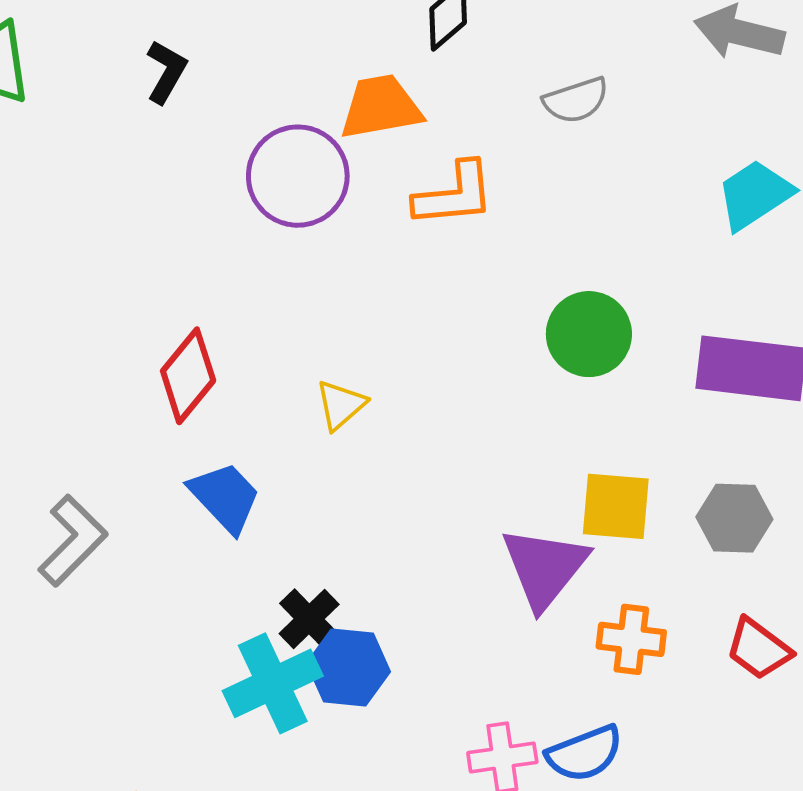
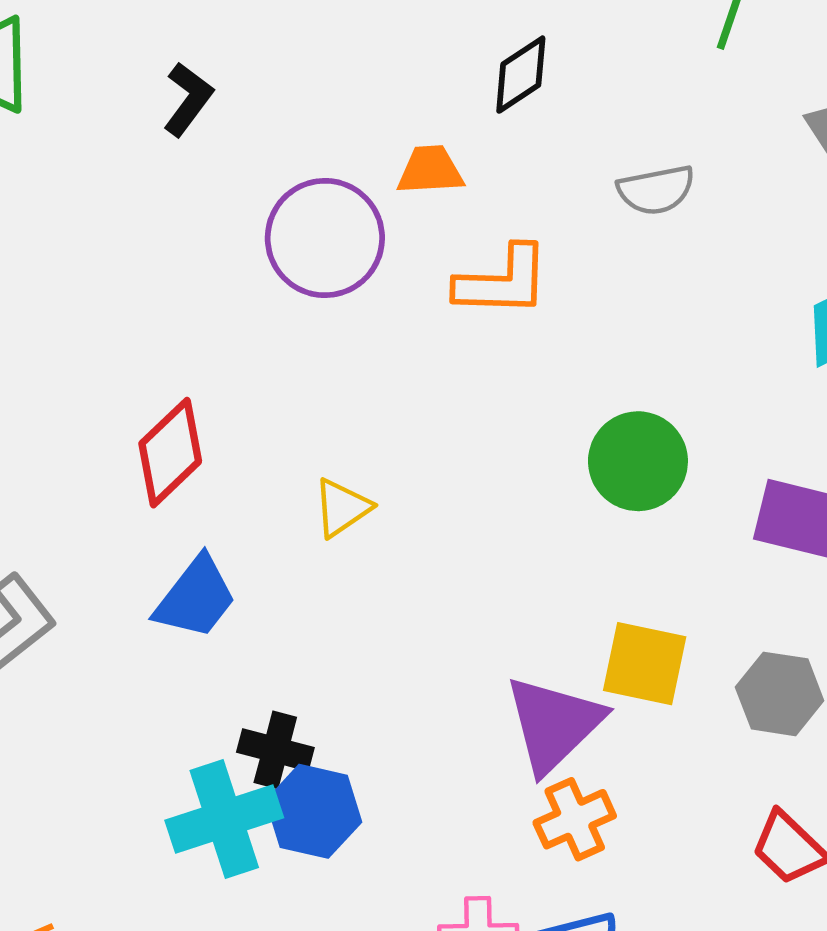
orange trapezoid: (381, 107) -> (430, 170), size x0.7
blue trapezoid: (225, 497) -> (196, 598), turned 74
black cross: (309, 619) -> (275, 750), turned -38
orange cross: (631, 639) -> (575, 819), moved, turned -38

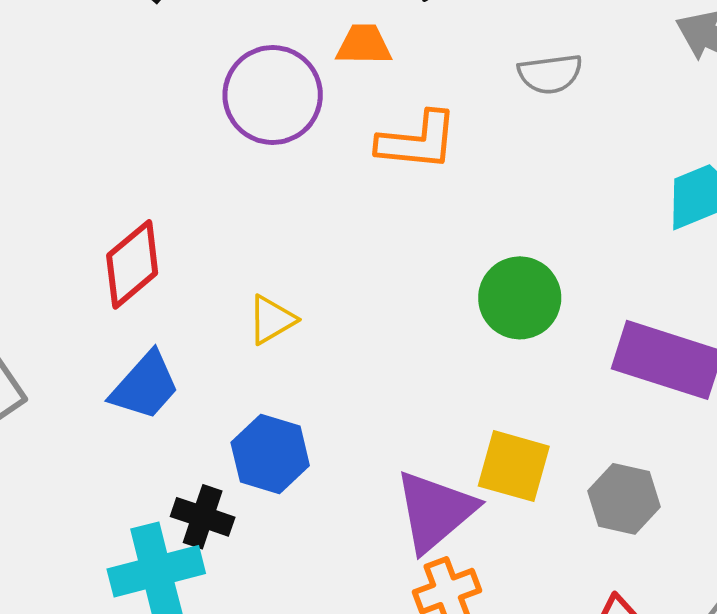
blue hexagon: (314, 811) -> (270, 454), moved

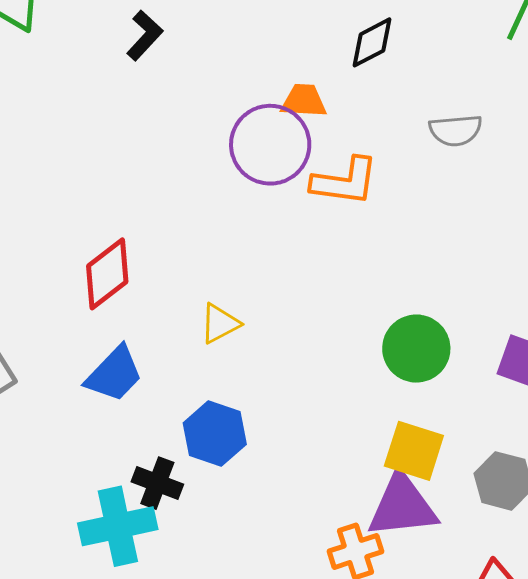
purple circle: (273, 95) -> (270, 145), moved
green circle: (520, 298) -> (416, 349), moved
purple triangle: (435, 511) -> (402, 506), moved, turned 32

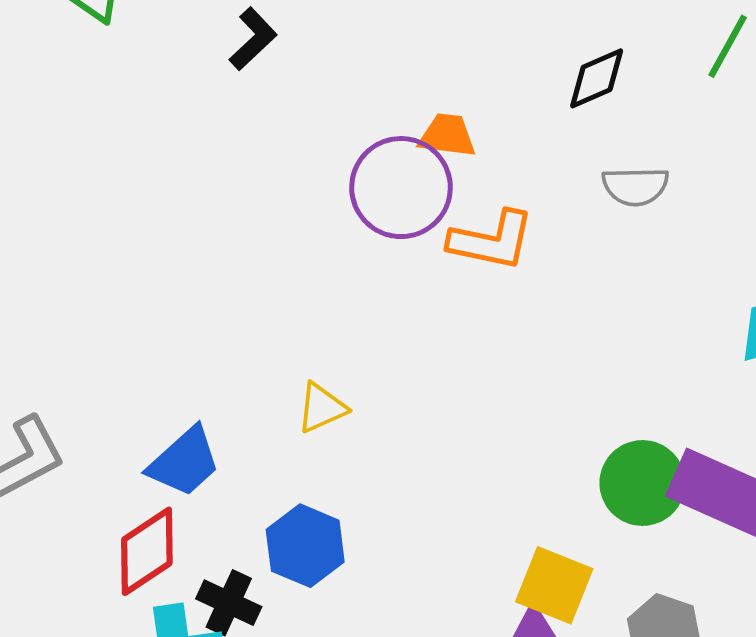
black diamond: (372, 42) -> (597, 78), moved
red diamond: (107, 274) -> (147, 551), moved
green circle: (416, 349) -> (642, 483), moved

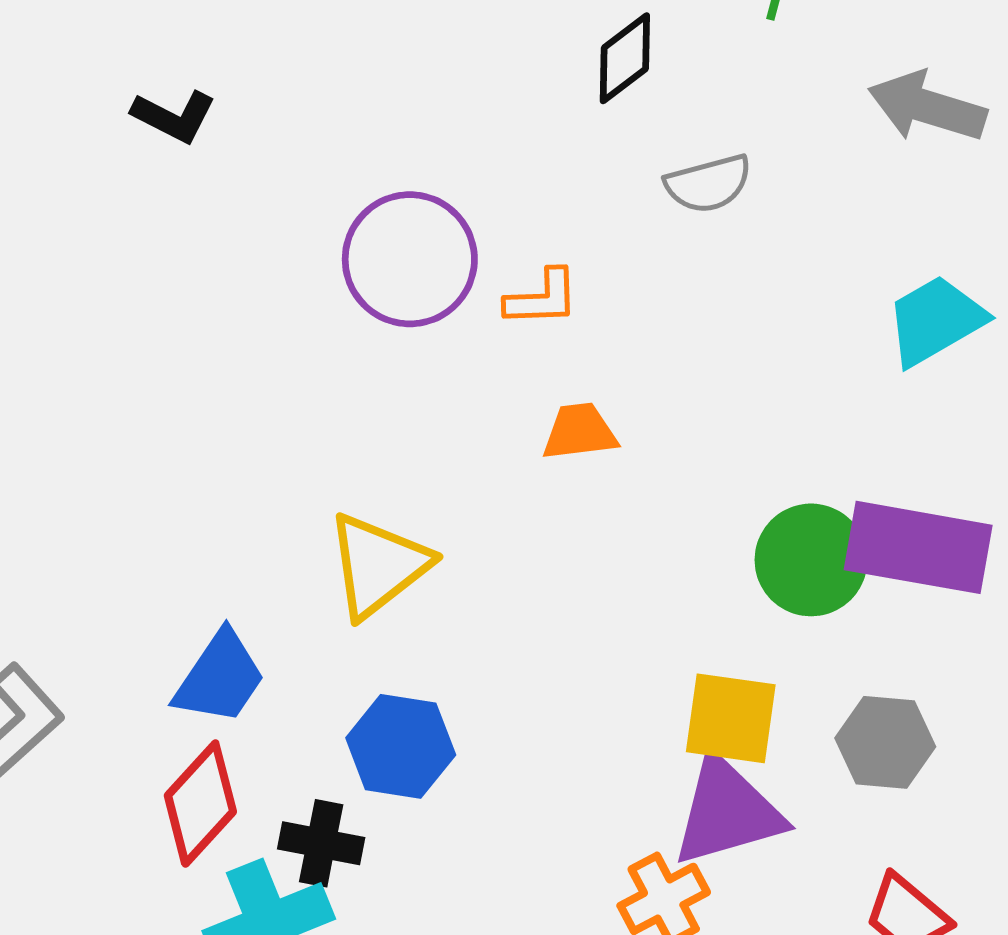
black L-shape: (253, 39) -> (174, 116), turned 84
orange trapezoid: (447, 135) -> (580, 432), moved
orange L-shape: (492, 240) -> (542, 298), size x0.7
yellow triangle: (322, 408) -> (378, 565), size x1.6

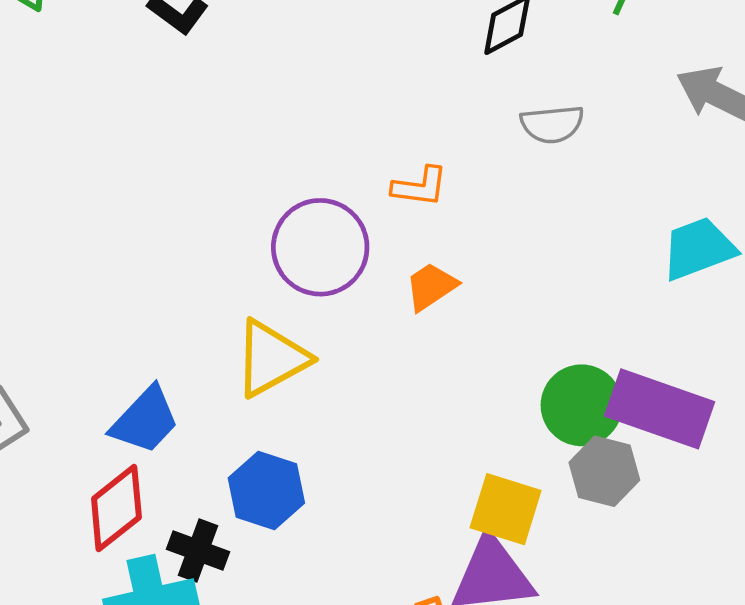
purple circle: (410, 259) -> (320, 247), moved
orange trapezoid: (580, 432) -> (431, 286), turned -36
gray hexagon: (885, 742) -> (604, 471), moved

